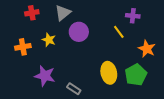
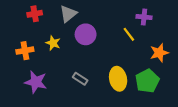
orange star: (147, 49) -> (159, 53), turned 30
purple star: (45, 76) -> (36, 82), moved
gray rectangle: (74, 89) -> (80, 79), moved

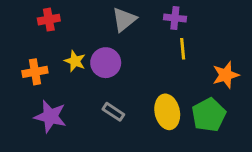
gray triangle: (68, 14) -> (124, 20), moved
purple cross: (144, 17) -> (175, 18), moved
purple circle: (86, 34) -> (106, 63), moved
yellow line: (129, 34) -> (183, 49), turned 32

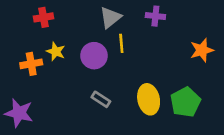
yellow line: (183, 49) -> (121, 43), moved
yellow star: (75, 61) -> (56, 52), moved
orange star: (226, 75) -> (202, 50), moved
purple star: (50, 116) -> (19, 113), moved

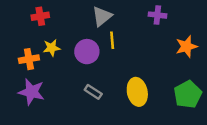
purple cross: (155, 16) -> (157, 15), moved
yellow star: (56, 52) -> (52, 48), turned -30
green pentagon: (185, 102) -> (188, 94), moved
purple star: (19, 113) -> (31, 92), moved

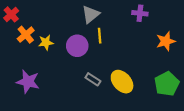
red cross: (40, 16) -> (11, 14), moved, turned -32
orange cross: (29, 59) -> (26, 35), moved, turned -30
gray rectangle: (93, 92) -> (93, 79), moved
yellow ellipse: (137, 92) -> (122, 82), turned -30

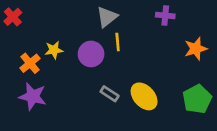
orange cross: (26, 35) -> (30, 63), moved

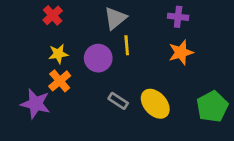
red cross: (13, 17) -> (53, 15), moved
orange star: (196, 49) -> (181, 52), moved
orange cross: (30, 63) -> (60, 81), moved

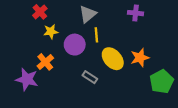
orange star: (181, 52) -> (140, 58), moved
yellow star: (58, 54) -> (51, 32), moved
yellow ellipse: (155, 104) -> (113, 59), moved

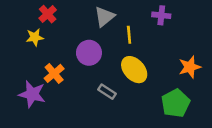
yellow star: (51, 32) -> (35, 37), moved
yellow line: (96, 35) -> (129, 35), moved
orange star: (140, 58) -> (190, 67), moved
green pentagon: (162, 82) -> (176, 103), moved

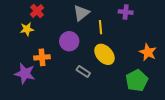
orange star: (190, 67) -> (148, 52), turned -30
orange cross: (54, 73) -> (42, 57), turned 35

